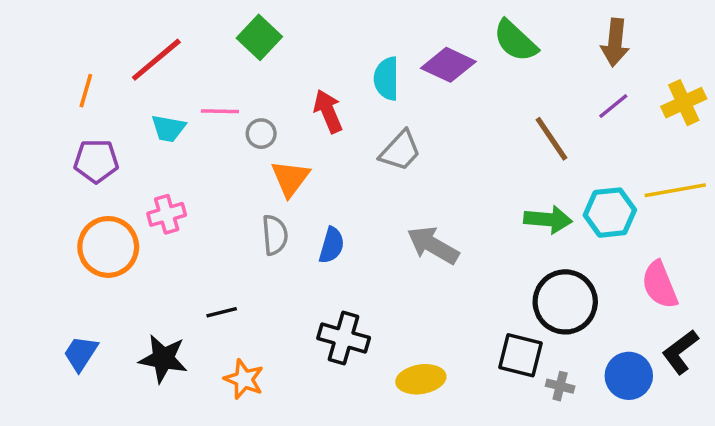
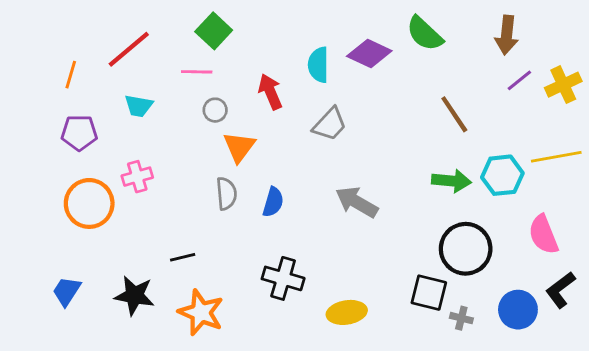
purple line: (613, 106) -> (519, 80), moved
pink line: (220, 111) -> (197, 72), moved
orange star: (244, 379) -> (201, 312), size x1.4

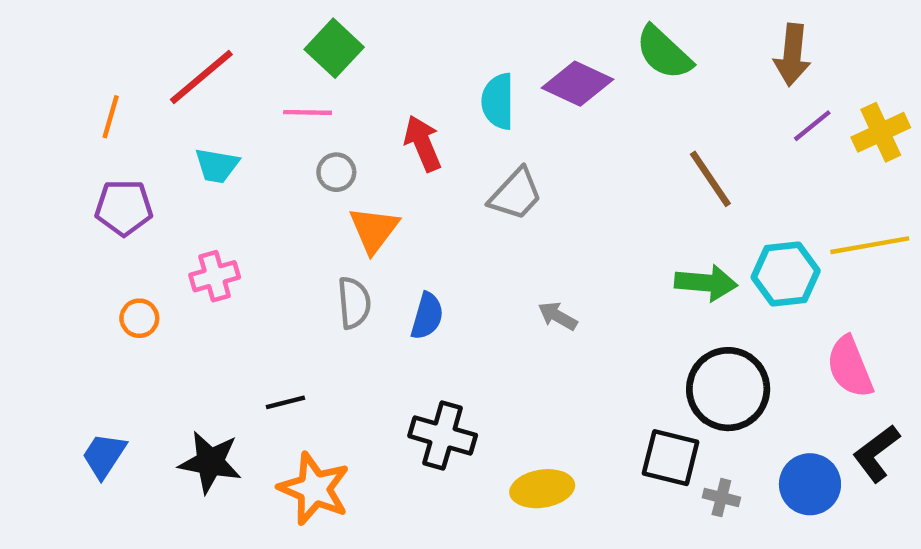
gray arrow: (357, 202) -> (558, 316), size x0.6
orange circle: (89, 203) -> (139, 318), size x0.5

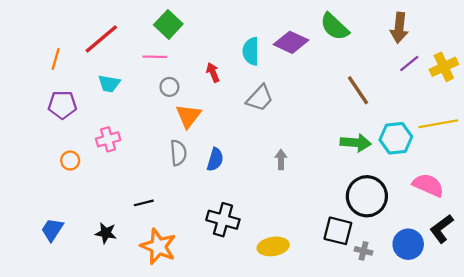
red arrow: (423, 143) -> (213, 72), size x0.7
gray arrow: (558, 316) -> (281, 159), turned 60
pink semicircle: (850, 367) -> (428, 185), turned 136
black star: (210, 462) -> (106, 233), size x0.7

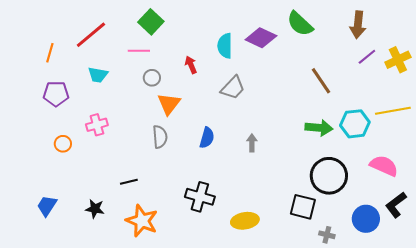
blue semicircle: (215, 159) -> (207, 138), moved
gray cross: (364, 251) -> (327, 235), moved

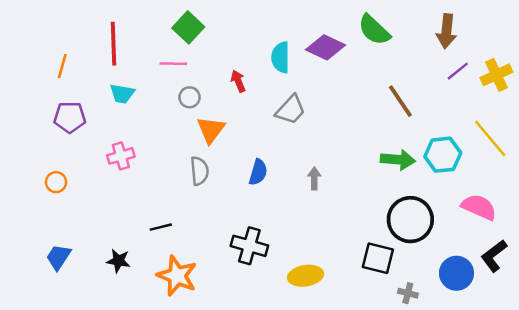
red line: (91, 35) -> (113, 44), turned -52
yellow line: (393, 111) -> (490, 138), turned 60
orange circle: (63, 144) -> (56, 182), moved

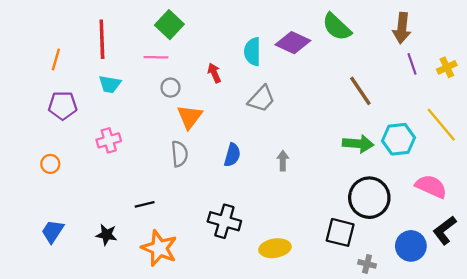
purple line: (458, 71) -> (412, 64), turned -70
yellow cross: (496, 75) -> (447, 67), size x0.7

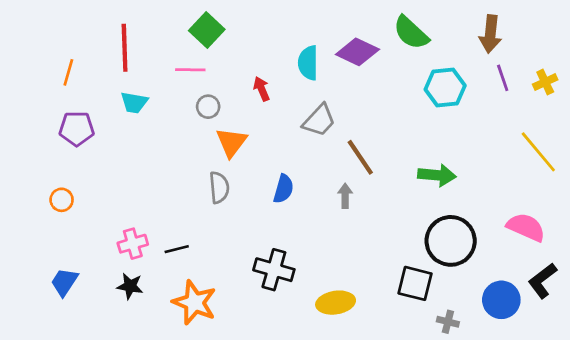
brown line: (360, 91) -> (360, 157), moved
cyan hexagon: (399, 139) -> (445, 87), moved
pink cross: (109, 140) -> (133, 244), moved

